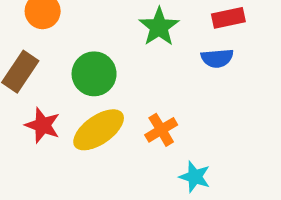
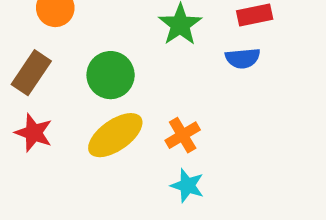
red star: (43, 125) -> (34, 133), moved
cyan star: (195, 177) -> (187, 186), moved

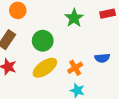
blue semicircle: (243, 58) -> (102, 58), moved

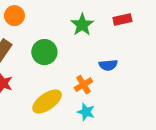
blue semicircle: (102, 58) -> (108, 65), moved
yellow ellipse: (45, 68) -> (47, 102), moved

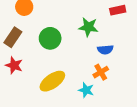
green star: (82, 25) -> (88, 27), moved, turned -30
orange cross: (83, 85) -> (101, 72), moved

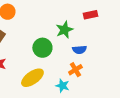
green star: (88, 27) -> (64, 30), turned -30
green circle: (50, 38) -> (42, 48), moved

